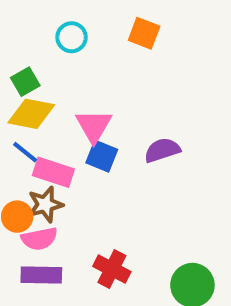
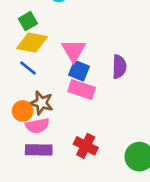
purple semicircle: (162, 150) -> (119, 67), turned 110
pink rectangle: (53, 172) -> (82, 89), moved
brown star: (45, 205) -> (41, 103), turned 30

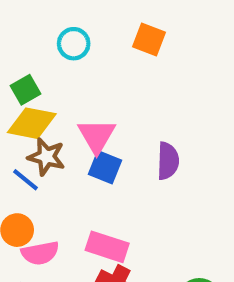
blue line: (28, 68) -> (25, 180), moved
pink rectangle: (82, 89) -> (107, 247), moved
brown star: (41, 103) -> (46, 157), moved

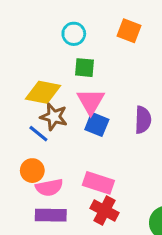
green square: (25, 90) -> (85, 68), moved, turned 35

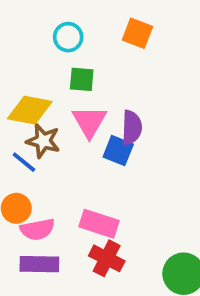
purple semicircle: (143, 120) -> (132, 127), moved
blue square: (97, 124) -> (118, 151), moved

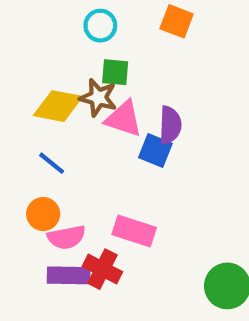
pink triangle: (89, 122) -> (124, 119), turned -42
brown star: (43, 141) -> (98, 98), moved
red cross: (107, 258) -> (102, 269), moved

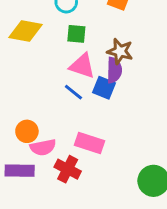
brown star: (98, 98) -> (120, 51), moved
yellow diamond: (58, 106) -> (25, 31), moved
blue line: (52, 163) -> (73, 92), moved
purple rectangle: (69, 275) -> (20, 171), moved

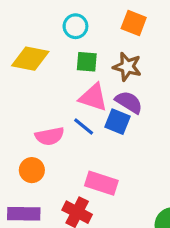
brown star: (120, 51) -> (127, 67), moved
purple semicircle: (114, 70) -> (129, 102), turned -60
pink semicircle: (43, 147) -> (50, 136), moved

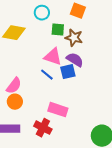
green square: (87, 62) -> (58, 30), moved
blue square: (118, 122) -> (68, 72), turned -35
pink semicircle: (50, 136) -> (14, 86), moved, turned -42

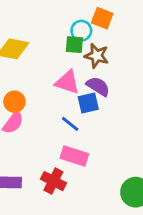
cyan circle: (42, 13) -> (81, 31), moved
blue line: (47, 75) -> (70, 124), moved
orange circle: (15, 102) -> (14, 102), moved

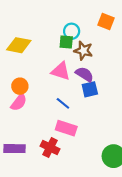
orange square: (102, 18) -> (106, 22), moved
blue square: (88, 103) -> (90, 89), moved

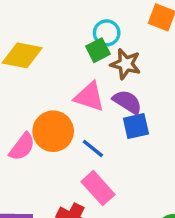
green square: (66, 42) -> (98, 50), turned -32
orange circle: (20, 86) -> (53, 131), moved, size x1.5
pink rectangle: (66, 128) -> (98, 188), turned 30

